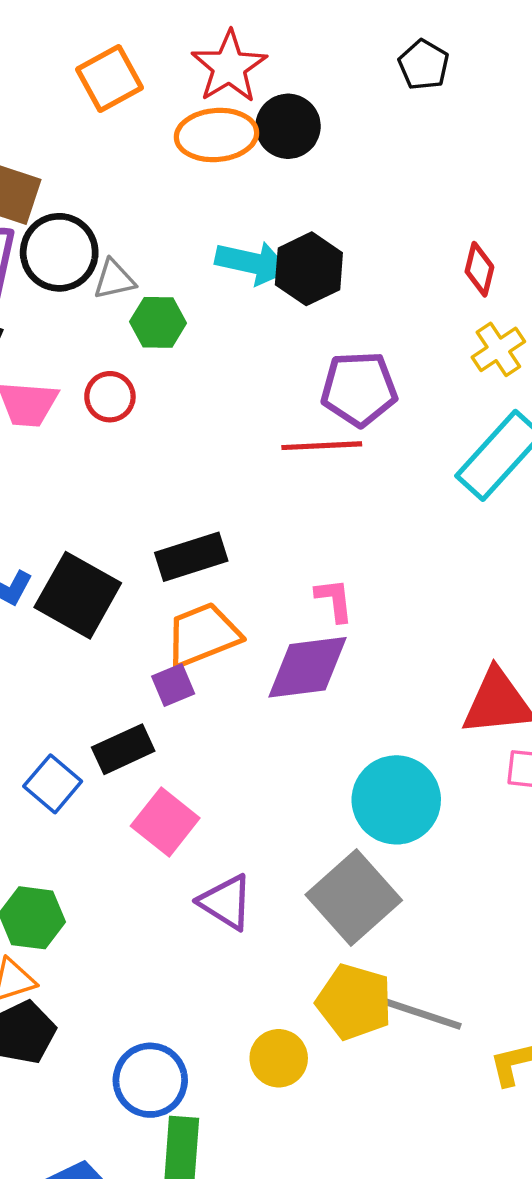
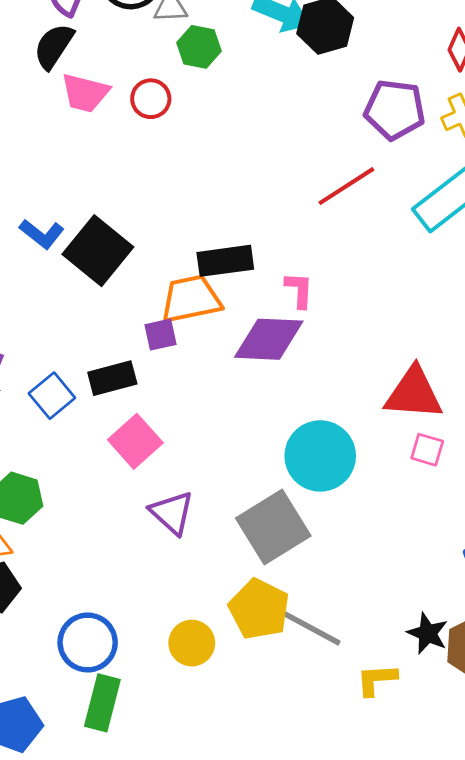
purple pentagon: (359, 389) -> (395, 110), moved
red line: (322, 446) -> (346, 186), moved, turned -40
black rectangle: (191, 557) -> (225, 261), moved

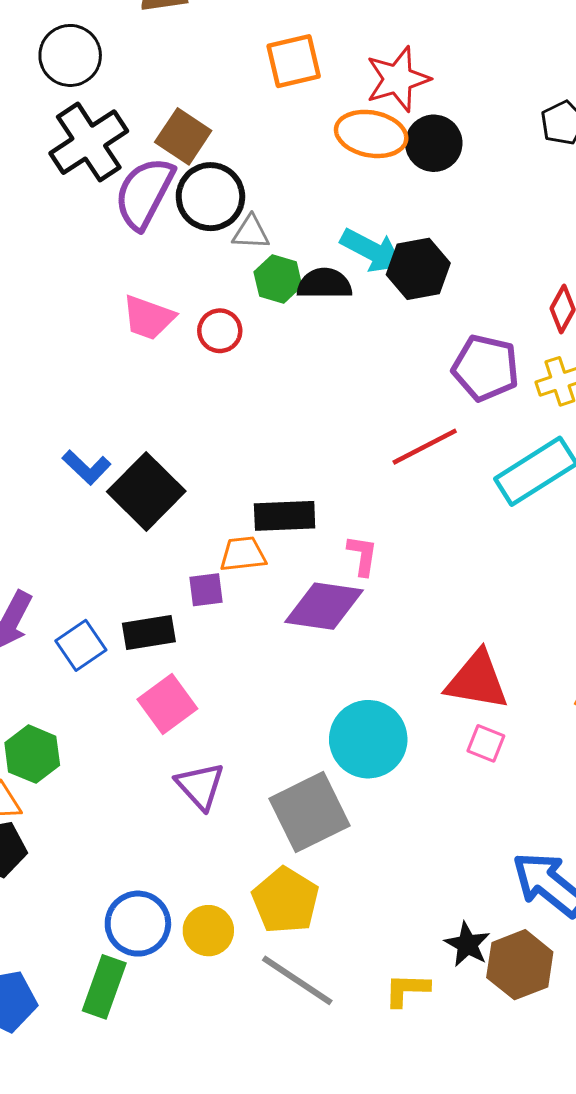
black semicircle: (54, 46) -> (324, 284), moved, turned 51
orange trapezoid: (191, 299) -> (243, 554), size x0.7
gray line: (307, 626) -> (297, 980), moved
blue circle: (88, 642) -> (138, 924), moved

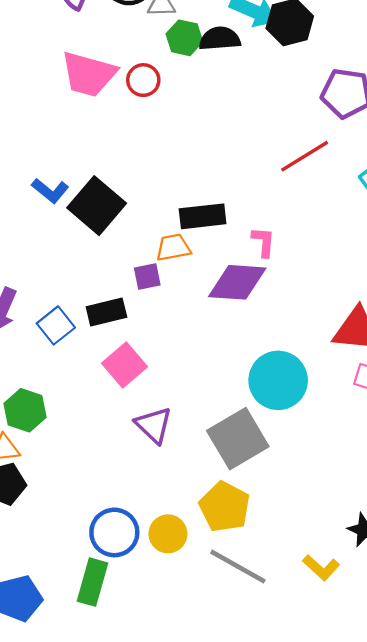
pink trapezoid: (148, 318) -> (89, 74), size x1.4
yellow L-shape: (407, 990) -> (321, 568), turned -135

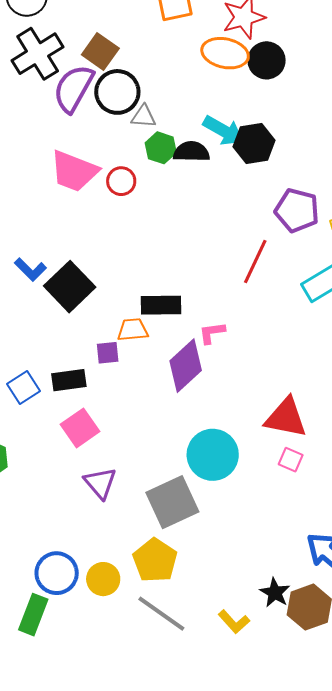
red line: (305, 156) -> (255, 262), turned -39
pink L-shape: (263, 242) -> (212, 333), turned -108
purple diamond: (237, 282) -> (186, 366), turned -52

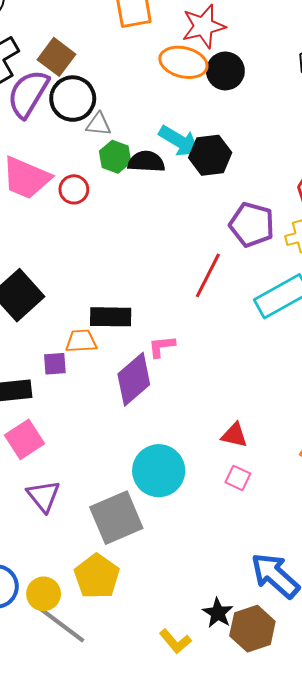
red triangle: (286, 418) -> (234, 435), size x0.6
gray line: (161, 614) -> (61, 624), moved

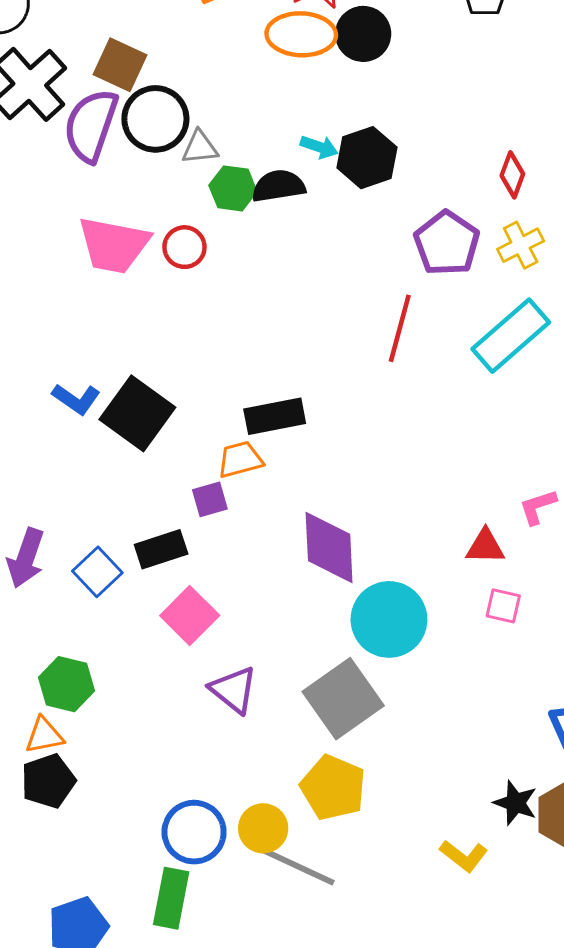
cyan arrow: (179, 141) -> (319, 147), size x0.6
purple pentagon: (252, 225) -> (447, 243), turned 30
pink L-shape: (162, 346) -> (538, 507), moved
purple diamond: (134, 379) -> (329, 548), moved, turned -40

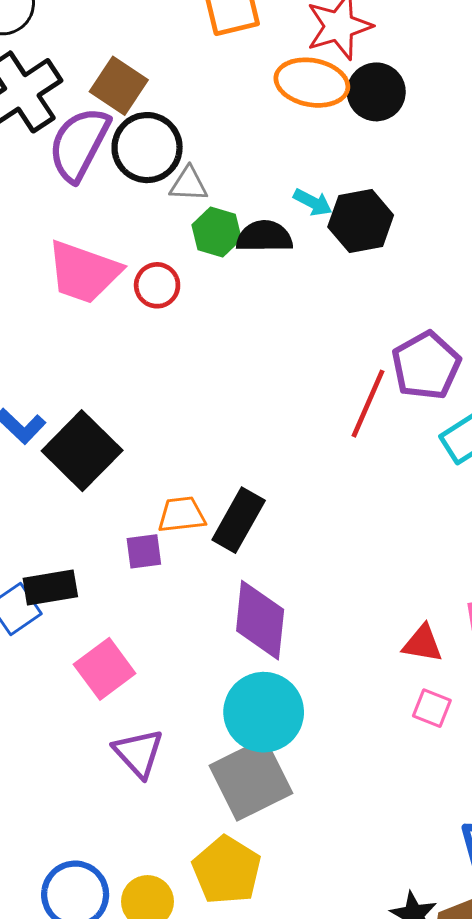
purple pentagon: (447, 243) -> (426, 366), moved
black rectangle: (275, 416) -> (239, 520), moved, turned -58
black rectangle: (161, 549) -> (50, 587), moved
cyan circle: (389, 619) -> (264, 712), moved

